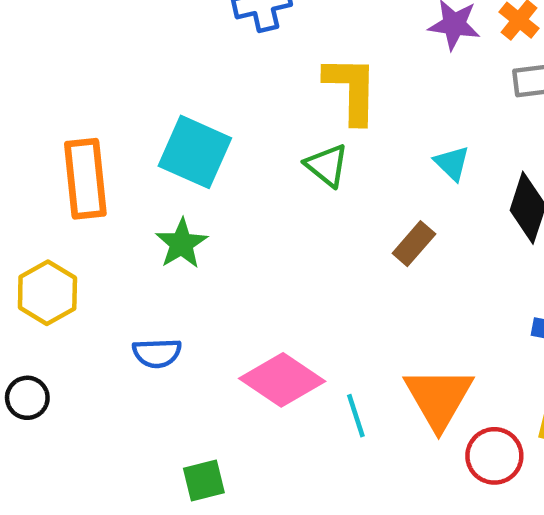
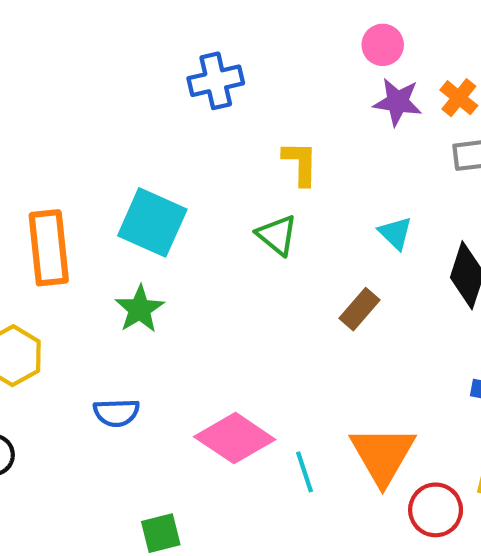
yellow L-shape: (351, 89) -> (300, 163), size x0.7

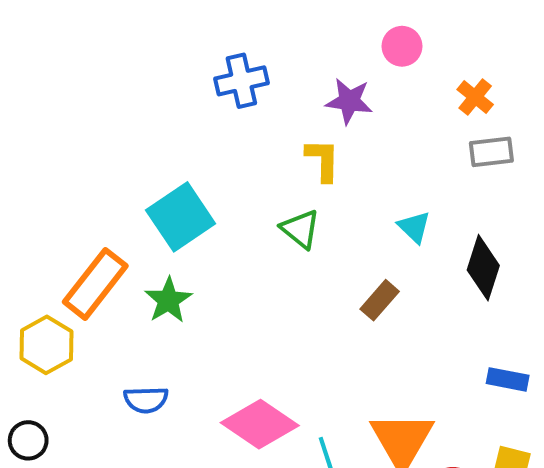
purple star: (397, 102) -> (349, 101), moved
cyan square: (152, 222) -> (181, 217), turned 32
orange rectangle: (49, 248) -> (95, 284), moved, turned 44

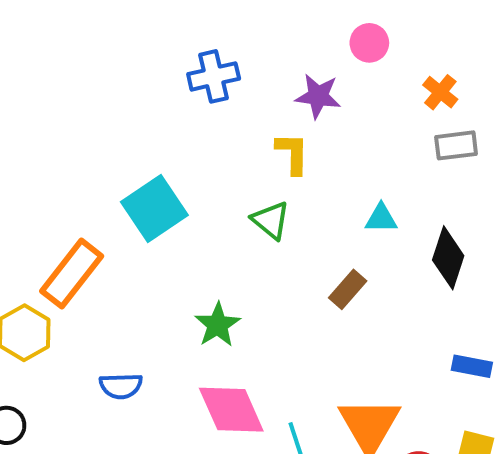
cyan triangle: (414, 227) -> (381, 218), turned -44
green star: (168, 300) -> (217, 325), moved
pink diamond: (260, 424) -> (231, 410), turned 32

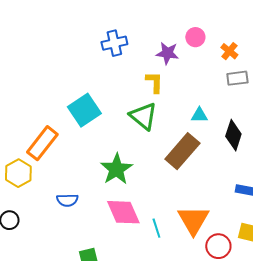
pink circle: (369, 43) -> (195, 37), moved
green triangle: (271, 220) -> (143, 116), size x1.4
brown rectangle: (348, 289) -> (182, 151), size x1.8
green star: (217, 325) -> (116, 169), size x1.4

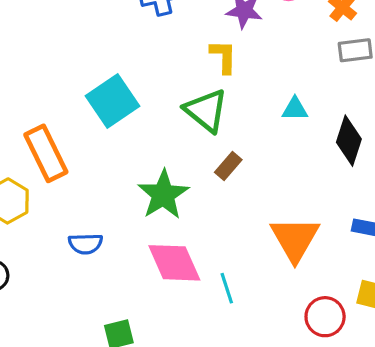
orange rectangle: (42, 143) -> (46, 153), turned -64
brown rectangle: (182, 151) -> (228, 166), moved, size x0.5
orange triangle: (193, 220) -> (295, 239), moved

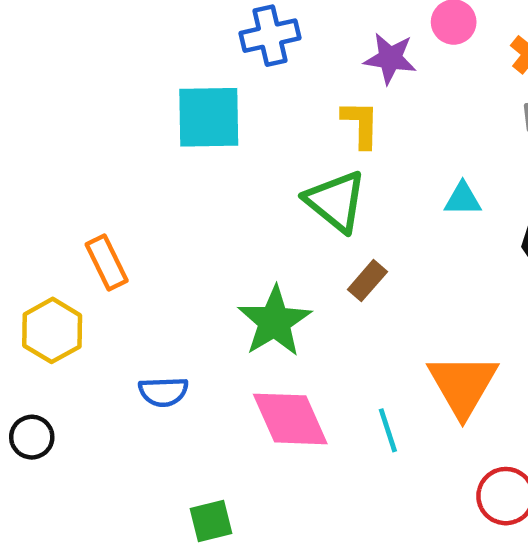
cyan square: (112, 101) -> (209, 117), moved, turned 33
orange rectangle: (46, 153) -> (107, 262), size x0.7
cyan line: (227, 288) -> (388, 430), moved

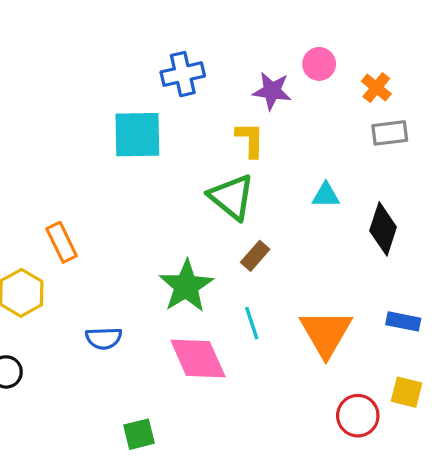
cyan line: (388, 430) -> (252, 323), moved

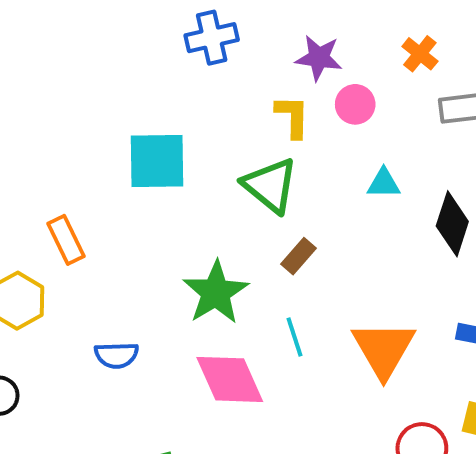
pink circle: (319, 64) -> (355, 104), moved
orange cross: (376, 88) -> (420, 54), moved
cyan square: (137, 135) -> (157, 161), moved

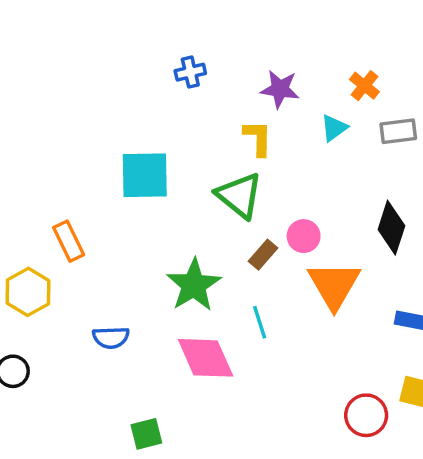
blue cross: (212, 38) -> (190, 72), size x0.7
pink circle: (355, 104) -> (304, 236), moved
cyan triangle: (384, 183) -> (334, 128), moved, turned -36
orange triangle: (384, 349) -> (334, 285), moved

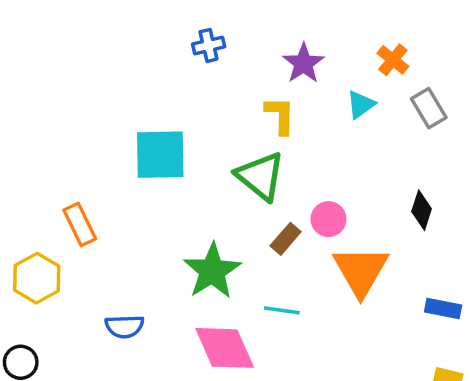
purple star: (280, 89) -> (303, 63), turned 30
gray rectangle: (398, 131) -> (429, 108), turned 66
black diamond: (391, 228) -> (422, 210), size x0.7
cyan line: (260, 322) -> (282, 310), turned -64

